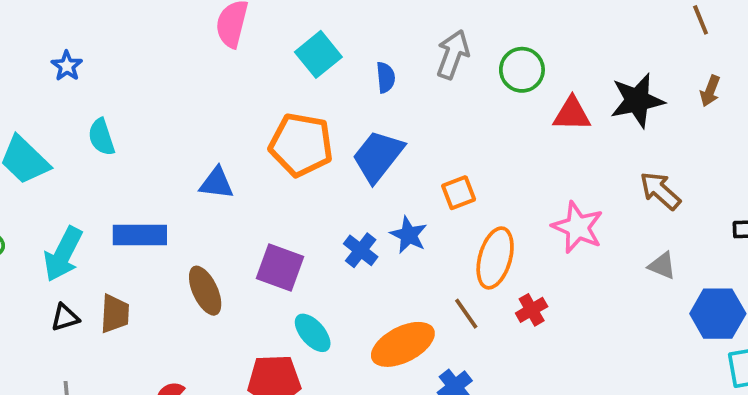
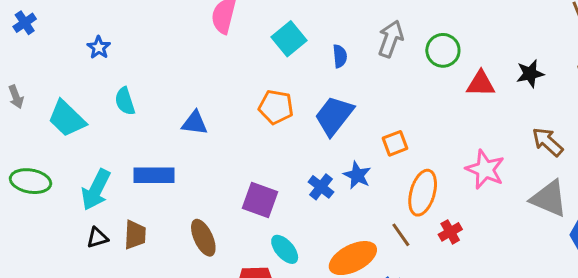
black star: (637, 101) -> (530, 74), size x0.7
orange pentagon: (301, 145) -> (276, 107), size x0.7
blue triangle: (217, 183) -> (195, 123), moved
gray triangle: (662, 266) -> (549, 199), size x1.8
brown ellipse: (205, 291) -> (203, 238), moved

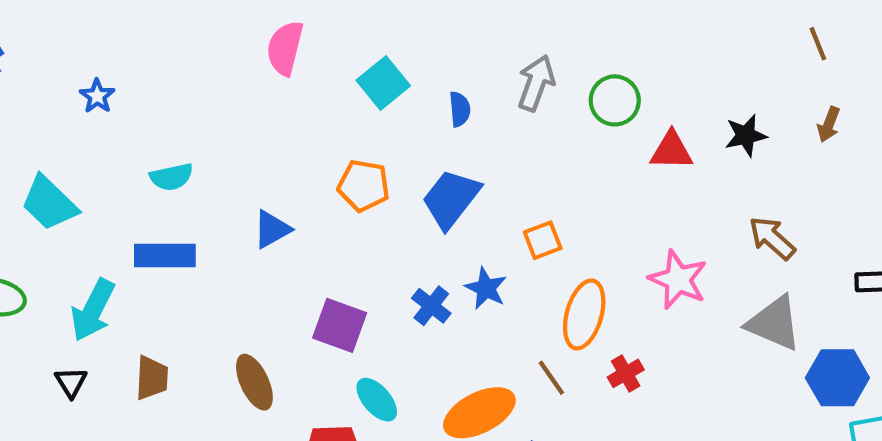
cyan semicircle: (125, 101) -> (171, 177), moved, turned -84
blue triangle: (195, 123) -> (272, 229), moved, turned -36
blue rectangle: (154, 175) -> (165, 256), moved
black triangle: (97, 238) -> (71, 382), moved, turned -45

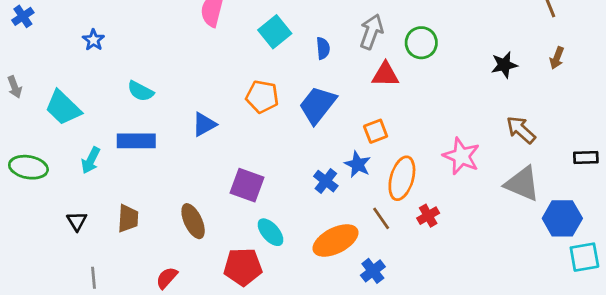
red triangle: (672, 151) -> (385, 75), moved
cyan semicircle: (171, 177) -> (140, 91), turned 40
blue star: (486, 288) -> (358, 164), moved
blue cross: (431, 306) -> (326, 181), moved
cyan arrow: (93, 310) -> (91, 160), moved, size x0.7

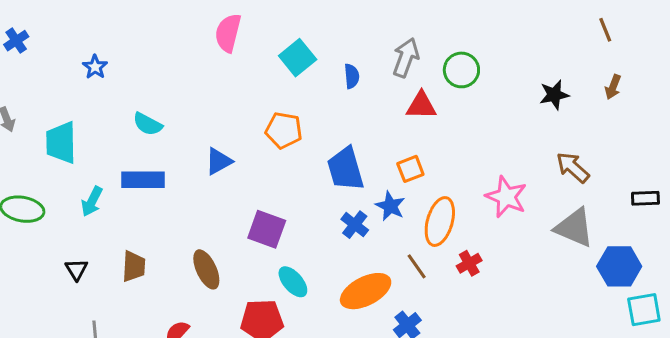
blue trapezoid: (318, 105) -> (345, 169), moved, turned -54
cyan trapezoid: (63, 108) -> (61, 143), turned 45

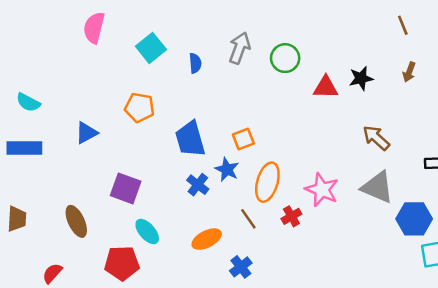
red triangle: (421, 106) -> (326, 87), moved
pink star: (506, 197) -> (322, 190), moved
orange ellipse: (366, 291) -> (207, 239), size x0.7

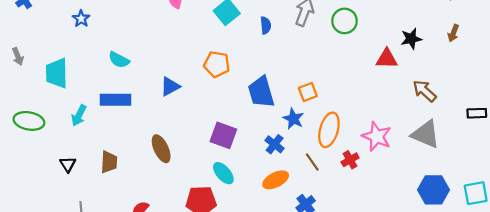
red triangle: (326, 87) -> (387, 59), moved
blue cross: (198, 185) -> (275, 144), moved
purple square: (126, 188) -> (223, 135), moved
blue hexagon: (414, 219) -> (433, 190), moved
brown ellipse: (76, 221) -> (161, 149), moved

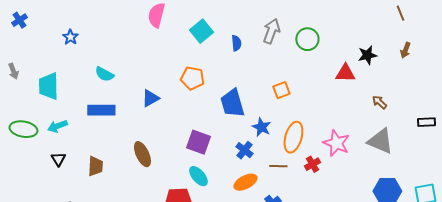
brown arrow: (425, 91) -> (379, 102), size x0.7
orange square: (308, 92) -> (281, 90), moved
cyan arrow: (79, 115) -> (57, 126), moved, turned 42
brown line: (312, 162) -> (278, 166), turned -54
black triangle: (68, 164) -> (58, 159), moved

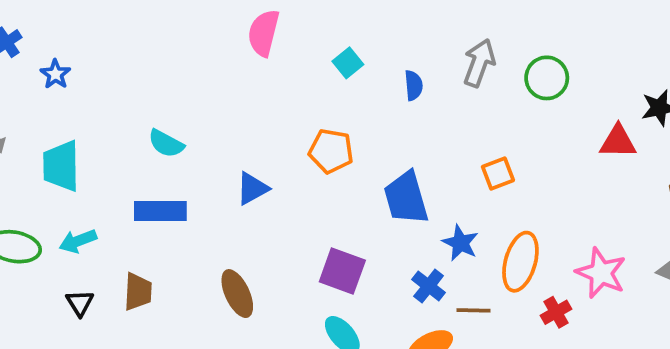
cyan square: (201, 31) -> (348, 63), size x0.7
blue star: (70, 37) -> (55, 74), moved
brown trapezoid: (95, 166) -> (138, 292), moved
brown line: (278, 166) -> (474, 310), moved

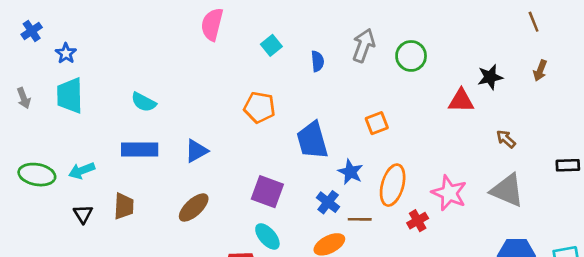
cyan trapezoid: (61, 166) -> (70, 95), moved
blue triangle: (252, 189) -> (196, 151), moved
brown ellipse: (237, 294) -> (194, 207), turned 72

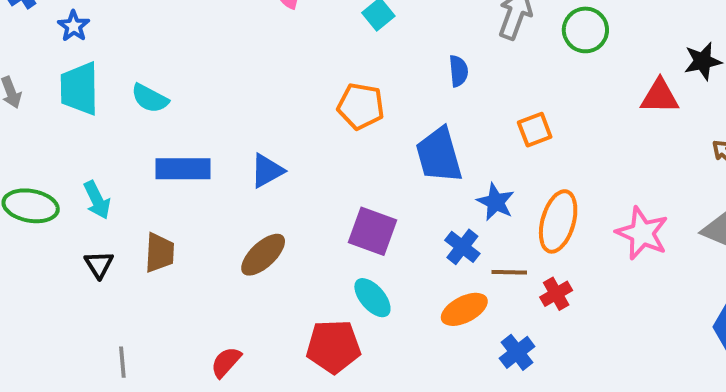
blue semicircle: (317, 61) -> (458, 71), moved
cyan semicircle: (144, 102) -> (150, 98), moved
cyan arrow: (82, 171) -> (97, 200), turned -95
red cross: (418, 221) -> (556, 294), moved

